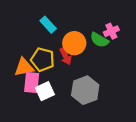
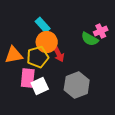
orange circle: (74, 43) -> (47, 42), moved
yellow pentagon: (43, 60) -> (38, 57), turned -30
orange triangle: (24, 67) -> (14, 55), moved

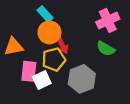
pink cross: (101, 31) -> (108, 20), size x1.5
green semicircle: (90, 39) -> (106, 49), moved
yellow pentagon: (38, 57) -> (54, 59), moved

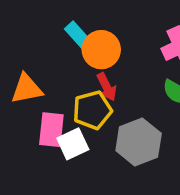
orange circle: (49, 32) -> (101, 50), moved

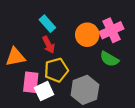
orange circle: (101, 50) -> (87, 35), moved
red arrow: (107, 87) -> (48, 45), moved

